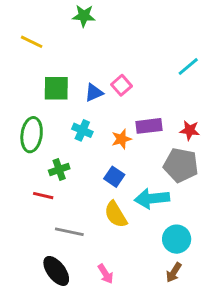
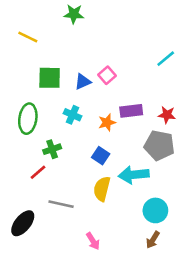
red line: (43, 196) -> (38, 172), turned -54
yellow semicircle: (116, 214) -> (102, 189), turned 45
black ellipse: (56, 271) -> (23, 223), moved, turned 76

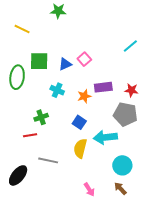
green ellipse: (28, 119) -> (17, 77), moved
red line: (38, 172) -> (30, 135), turned 32
brown arrow: (153, 240) -> (120, 188), turned 104
pink arrow: (93, 241) -> (89, 189), moved

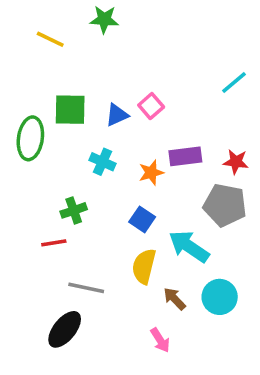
yellow line: (22, 29) -> (50, 39), moved
cyan arrow: (105, 137) -> (189, 246), turned 40
black ellipse: (18, 175) -> (65, 329), moved
brown arrow: (120, 188) -> (175, 299), moved

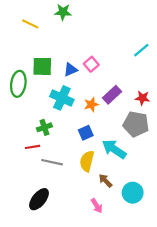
purple rectangle: (185, 156) -> (112, 95), turned -36
cyan cross: (102, 162) -> (62, 98), size x1.5
blue square: (142, 219) -> (86, 133), turned 32
gray line: (86, 288) -> (52, 162), moved
cyan circle: (220, 297) -> (133, 193), moved

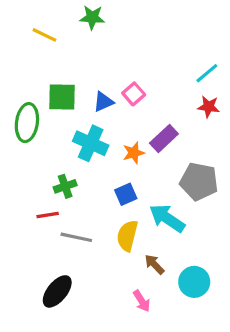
red star: (142, 98) -> (209, 107), moved

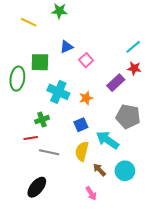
blue triangle: (103, 102) -> (67, 47), moved
purple rectangle: (164, 138) -> (116, 83), moved
cyan circle: (194, 282) -> (125, 171), moved

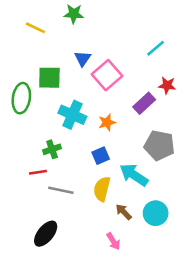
blue triangle: (67, 47) -> (83, 59), turned -32
cyan line: (133, 47) -> (156, 48), moved
pink square: (86, 60) -> (107, 75), size x1.6

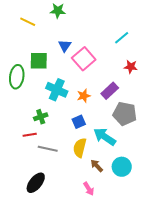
purple rectangle: (144, 103) -> (110, 91), moved

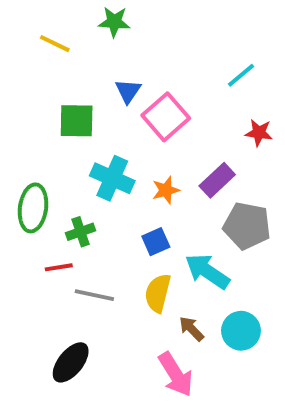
green ellipse: (17, 77) -> (33, 208), moved
pink arrow: (89, 189) -> (176, 374), size x1.6

